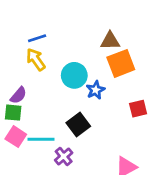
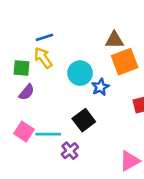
green square: (13, 113) -> (21, 68), moved

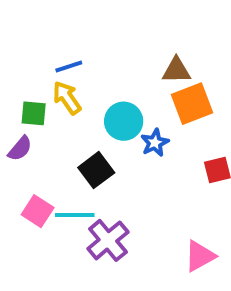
purple semicircle: (27, 92) -> (20, 149), moved
black square: (84, 120) -> (96, 170), moved
purple cross: (70, 151) -> (108, 240), size x1.5

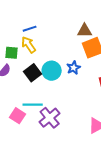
cyan circle: (124, 121) -> (52, 71), moved
black square: (96, 170) -> (33, 73), moved
pink square: (38, 211) -> (18, 116), moved

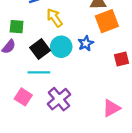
yellow arrow: (29, 45) -> (54, 18), moved
cyan line: (33, 105) -> (39, 72), moved

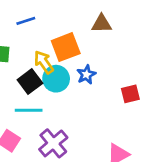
yellow arrow: (54, 18) -> (44, 62), moved
orange square: (107, 21) -> (66, 47), moved

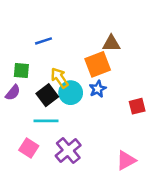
orange square: (66, 47) -> (98, 64), moved

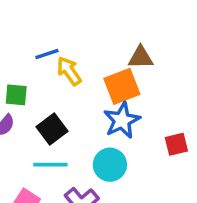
yellow arrow: (60, 78) -> (69, 71), moved
blue star: (98, 89) -> (122, 120), size x1.5
cyan circle: (71, 93) -> (110, 165), moved

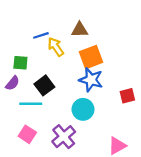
brown triangle: (141, 57) -> (80, 30), moved
blue star: (122, 120) -> (91, 80), turned -30
cyan line: (50, 165) -> (31, 104), moved

